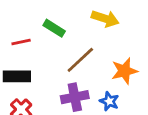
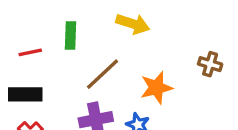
green rectangle: (54, 28) -> (71, 36), turned 60

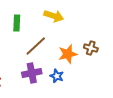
brown cross: (210, 64) -> (91, 48), moved

